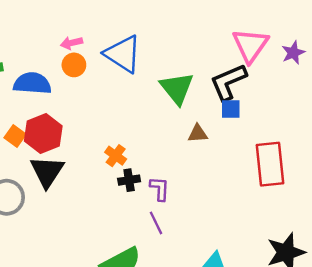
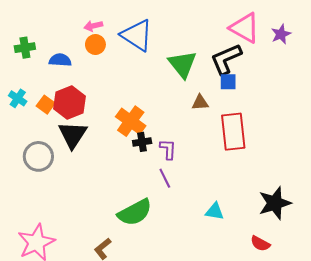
pink triangle: (250, 45) -> (245, 28), turned -36
blue semicircle: (32, 83) -> (60, 60), size x0.7
orange cross: (116, 156) -> (131, 121), size x1.6
red rectangle: (270, 164) -> (233, 132), moved

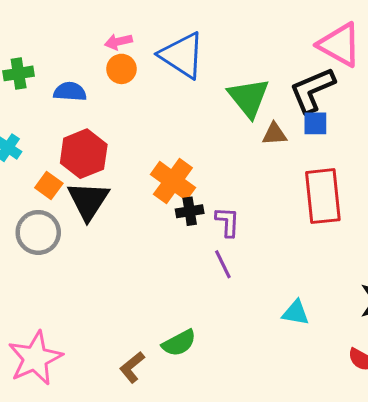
brown triangle: (200, 103) -> (274, 134), moved
orange square: (46, 105) -> (49, 186), moved
green semicircle: (135, 212) -> (179, 343), moved, size x0.7

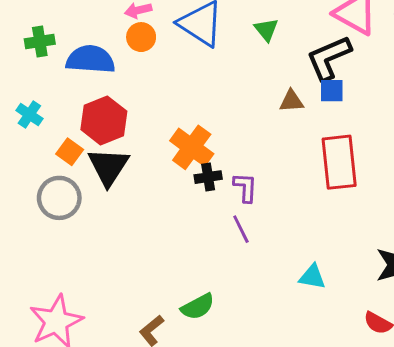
blue semicircle: (70, 92) -> (90, 59), size x1.5
green triangle: (249, 98) -> (266, 30), moved, size x0.6

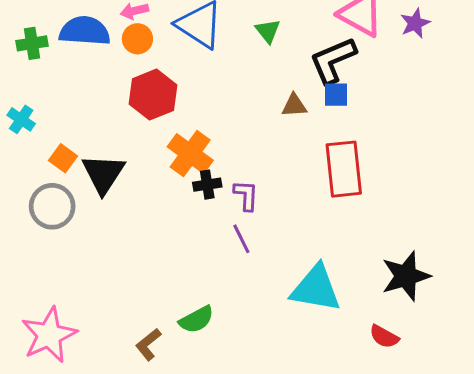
blue semicircle: (90, 59) -> (85, 31), moved
red hexagon: (104, 120) -> (153, 95), moved
cyan triangle: (312, 277) -> (316, 288), size x1.8

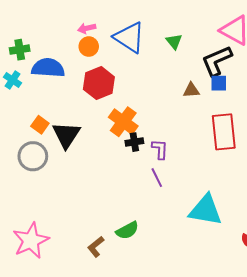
blue semicircle: (85, 31) -> (48, 68), moved
cyan cross: (21, 119) -> (13, 80), moved

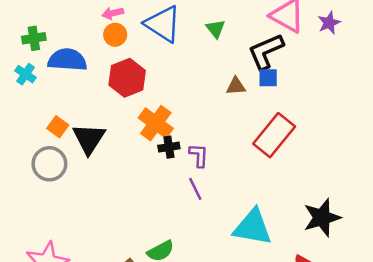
red rectangle: (224, 132) -> (274, 135), turned 45

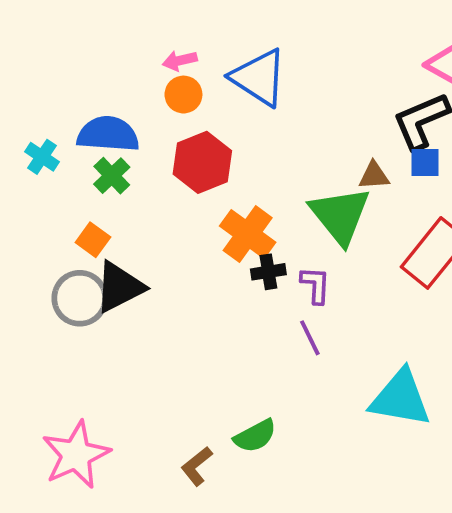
green triangle: (216, 29) -> (340, 215), moved, size x2.0
green cross: (34, 38) -> (112, 176), moved, turned -35
black triangle: (89, 139) -> (119, 287), moved, turned 30

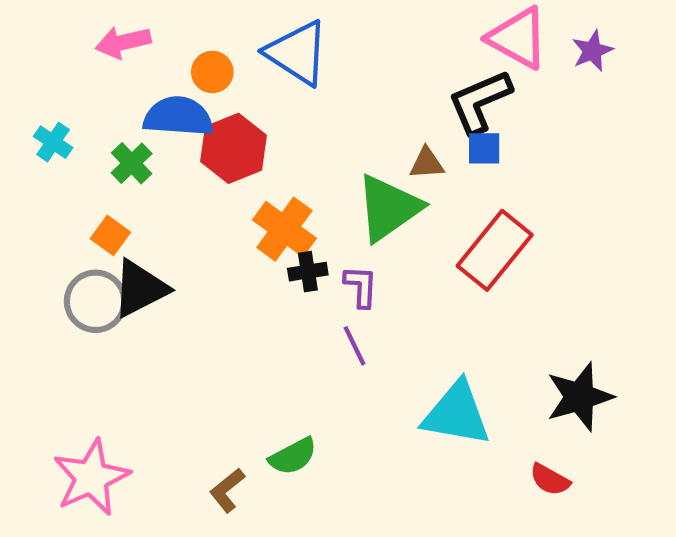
pink arrow: (180, 61) -> (123, 42), moved, size x1.4
blue semicircle: (108, 134) -> (178, 117), moved
green triangle: (340, 215) -> (388, 208), turned 34

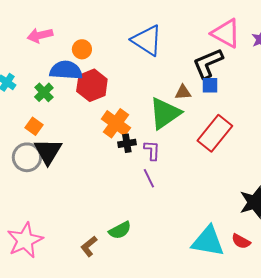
blue triangle: (297, 53) -> (147, 40), moved
black triangle: (140, 289) -> (48, 151), turned -32
cyan triangle: (456, 414) -> (208, 241), moved

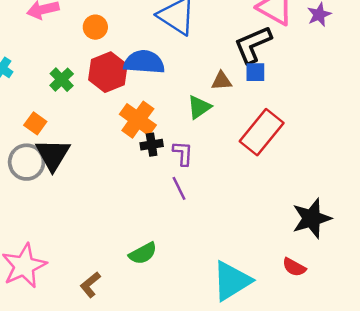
blue semicircle: (66, 70) -> (144, 62), moved
green cross: (44, 92) -> (62, 80), moved
green triangle: (165, 113) -> (199, 107), size x0.6
cyan triangle: (208, 241) -> (232, 281), moved, turned -42
brown L-shape: (89, 246) -> (90, 285), moved

